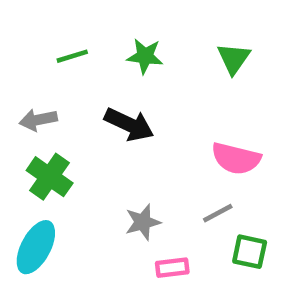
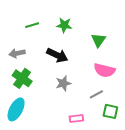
green triangle: (234, 58) -> (98, 40), moved
gray star: (143, 222) -> (63, 83), moved

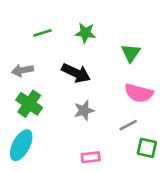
pink rectangle: (76, 118) -> (91, 157), moved

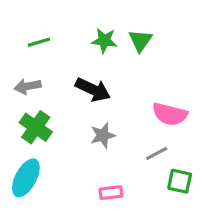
green line: (43, 33) -> (39, 42), moved
green triangle: (131, 53) -> (140, 41), moved

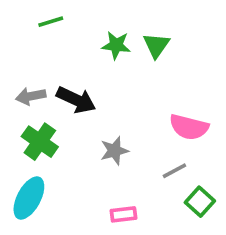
green line: (39, 42) -> (51, 22), moved
black arrow: (93, 90) -> (76, 100), moved
green square: (180, 181) -> (200, 202), turned 30

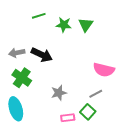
green line: (51, 22) -> (39, 16), moved
gray star: (114, 151) -> (59, 93), moved
cyan ellipse: (29, 198) -> (16, 109), turned -45
green square: (200, 202) -> (88, 112), moved

